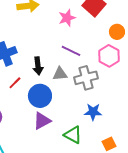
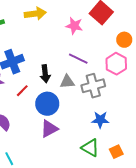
pink star: (67, 18) -> (74, 26), turned 30
green triangle: (73, 135) -> (90, 148), moved

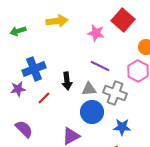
gray cross: (93, 86) -> (115, 93), turned 35
blue circle: (47, 104) -> (92, 112), moved

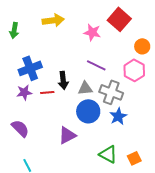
green arrow: (18, 31) -> (14, 30), turned -63
purple star: (18, 89) -> (24, 92), moved
red line: (44, 98) -> (47, 92), moved, turned 40
blue star: (122, 127) -> (118, 116), moved, turned -30

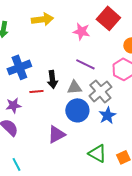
purple star: (24, 92) -> (13, 105), moved
gray cross: (111, 92) -> (100, 91), turned 30

